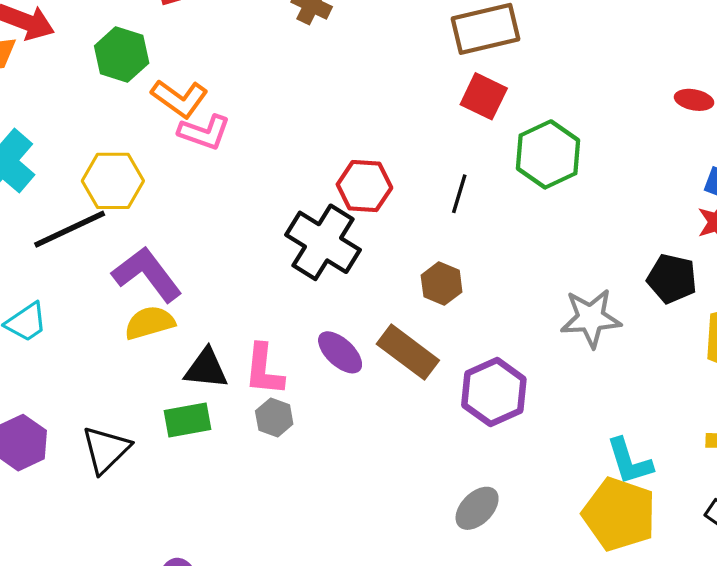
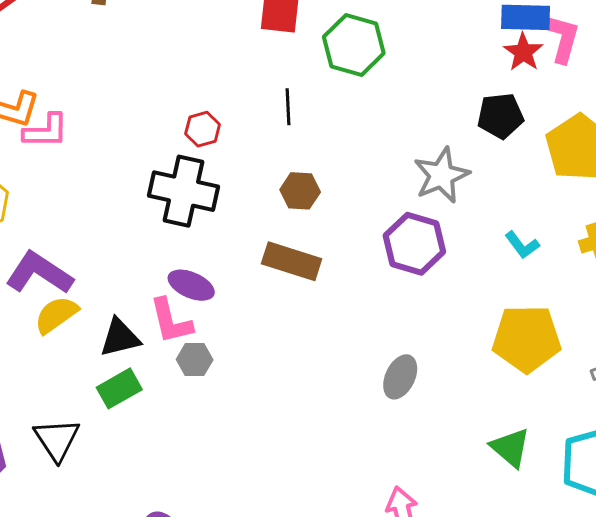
red hexagon: (364, 186) -> (203, 129), size x0.7
purple ellipse: (340, 352) -> (191, 285), moved
purple hexagon: (494, 392) -> (414, 244), moved
cyan L-shape: (629, 461) -> (522, 245), moved, size x0.7

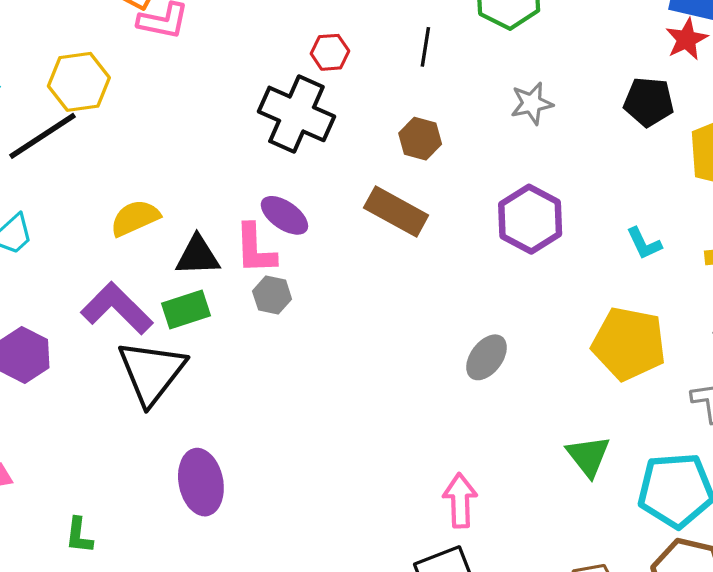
gray star: (441, 175) -> (532, 103), moved, size x0.7
purple L-shape: (39, 273) -> (117, 308), moved
black triangle: (57, 439) -> (152, 372), moved, size x1.4

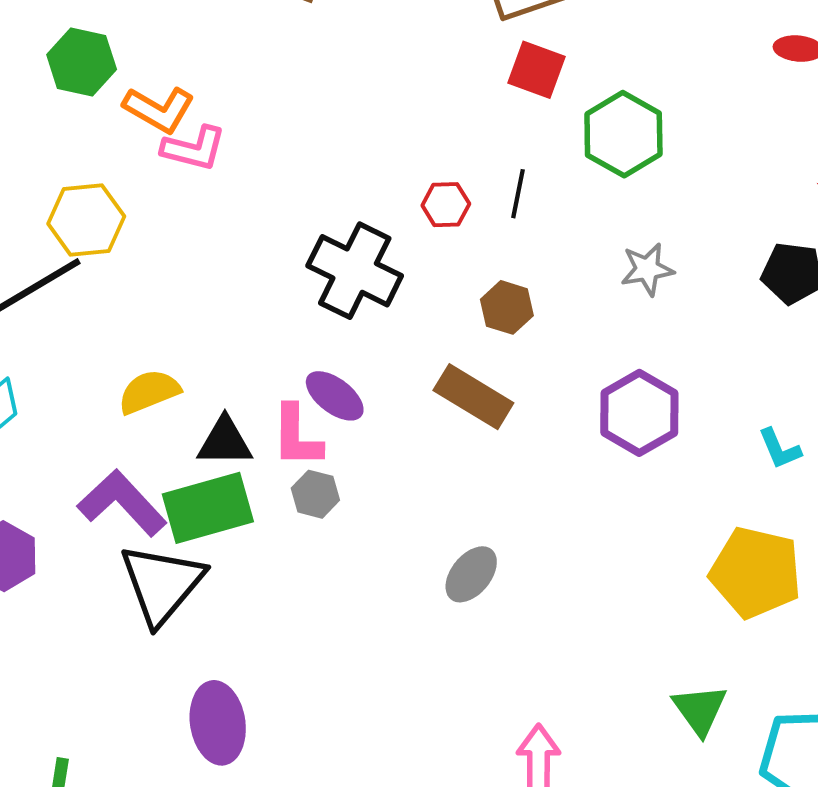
red hexagon: (330, 52) -> (446, 205), moved
green rectangle: (186, 309) -> (208, 508), size x1.5
gray ellipse: (487, 357) -> (471, 574), moved

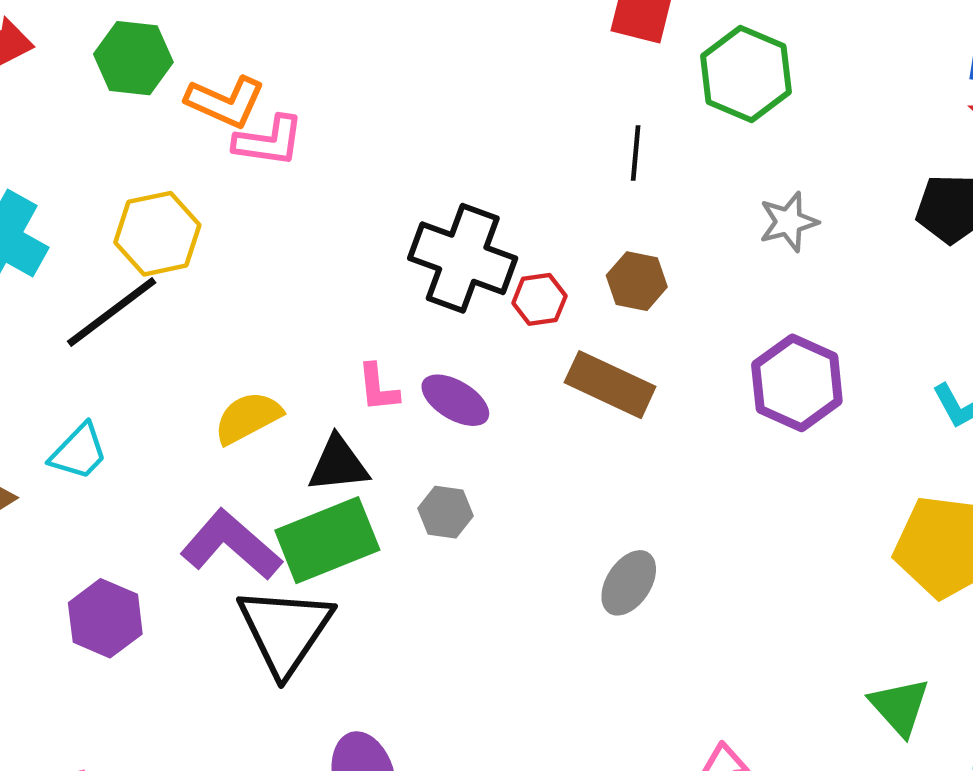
red hexagon: (446, 205) -> (539, 299), moved
pink L-shape: (297, 436) -> (378, 388), moved, size x0.7

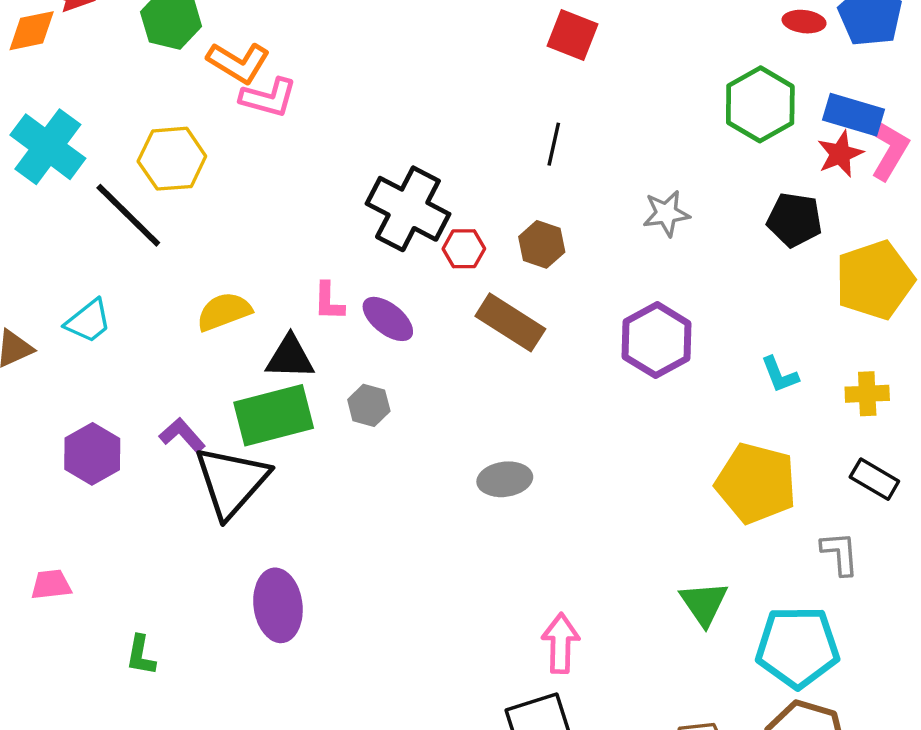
green hexagon: (746, 74) -> (760, 104), moved
black line: (112, 312) -> (128, 215), turned 74
purple L-shape: (231, 545) -> (182, 435), moved, size x0.6
gray ellipse: (629, 583) -> (505, 479), turned 42

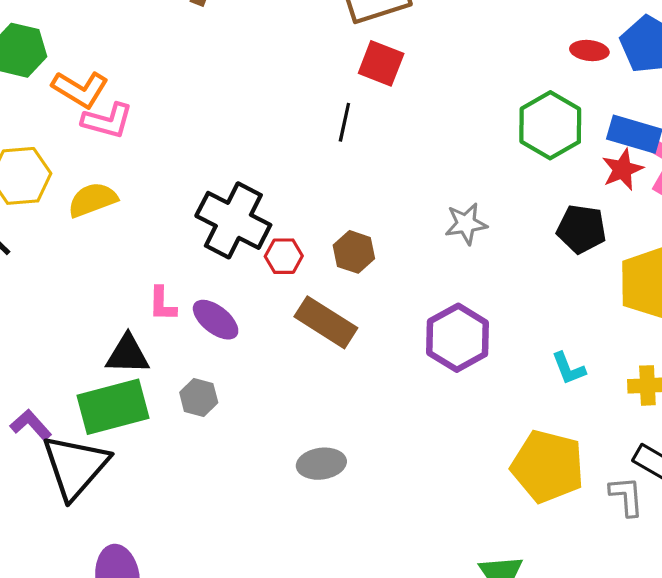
black line: (554, 144) -> (344, 122), moved
yellow semicircle: (224, 312) -> (92, 200), moved
gray L-shape: (840, 553) -> (626, 496), moved

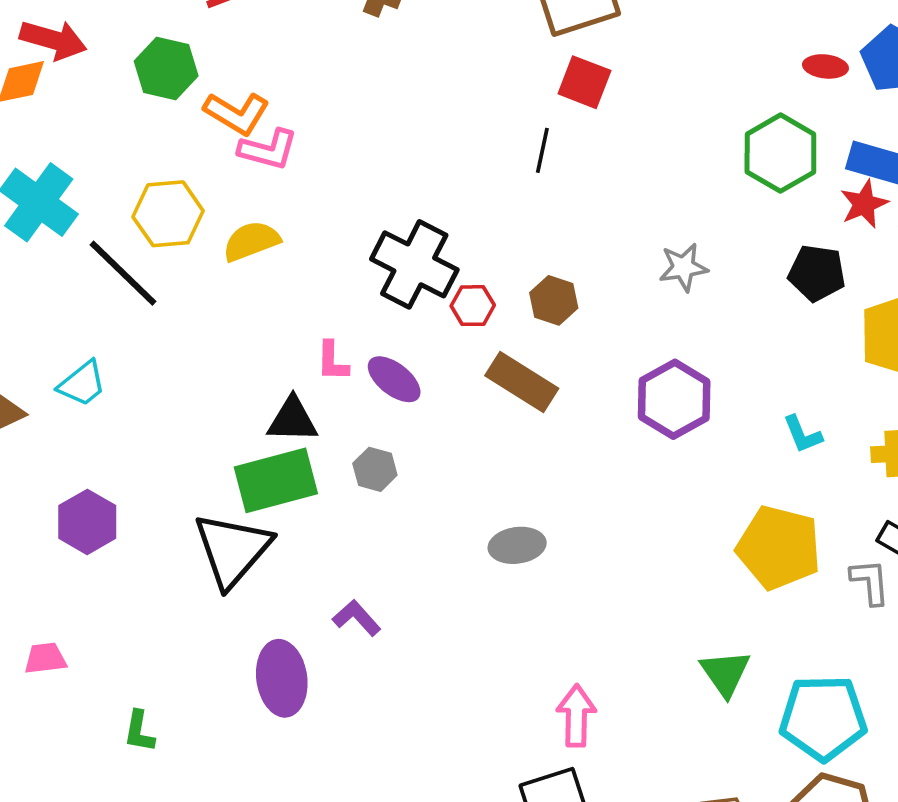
purple L-shape: (31, 425) -> (357, 618), moved

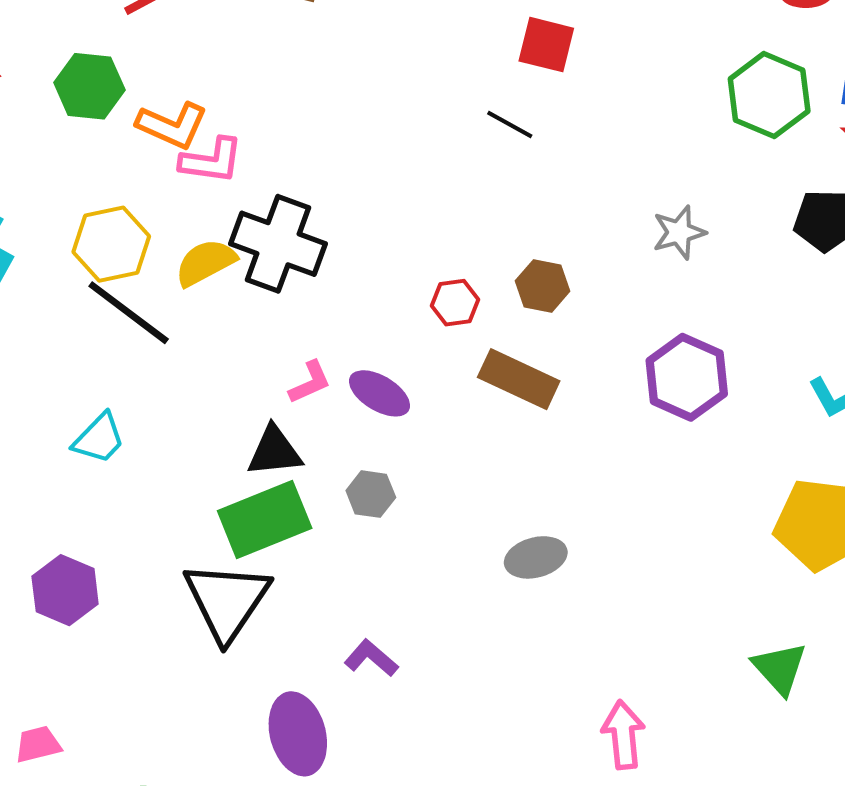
black line: (542, 150) -> (510, 124), turned -66
black cross: (414, 264) -> (278, 244), moved
black line: (123, 273) -> (129, 313), moved
pink L-shape: (332, 361) -> (310, 382), turned -108
cyan trapezoid: (82, 384) -> (99, 438), moved

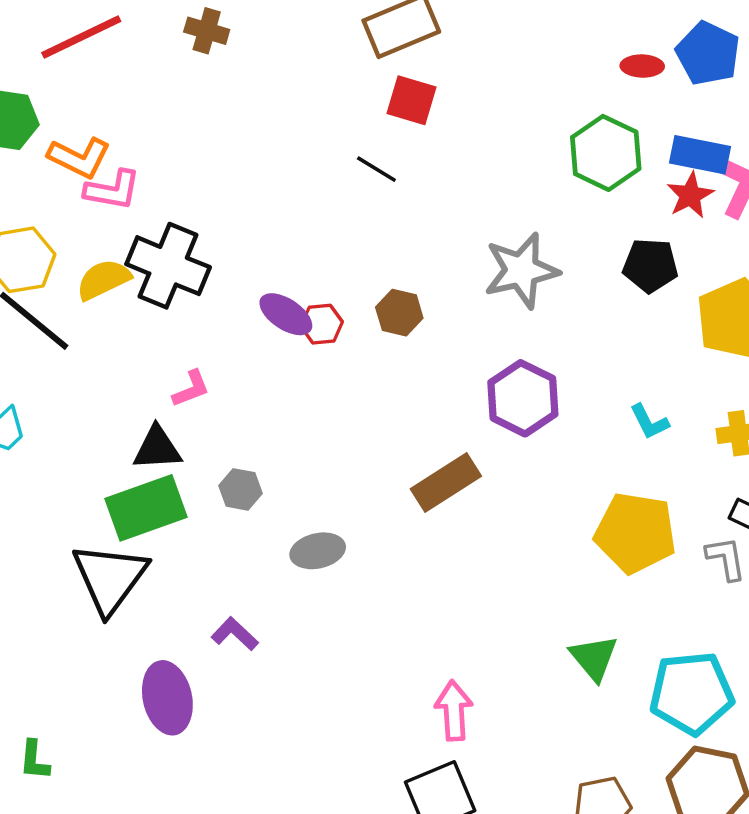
gray star: (679, 232) -> (521, 271), size x1.6
brown rectangle: (519, 379) -> (446, 482), moved, turned -60
purple ellipse: (380, 393) -> (286, 314), moved
gray ellipse: (536, 557) -> (318, 551), moved

